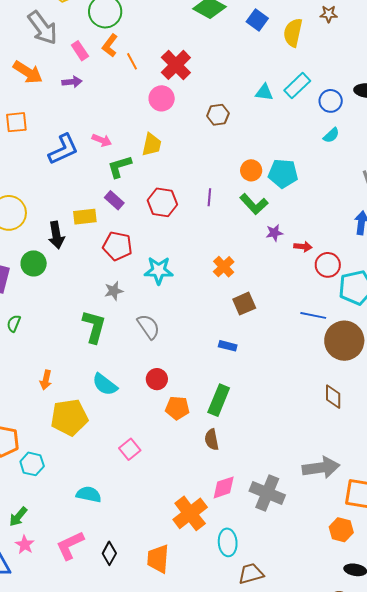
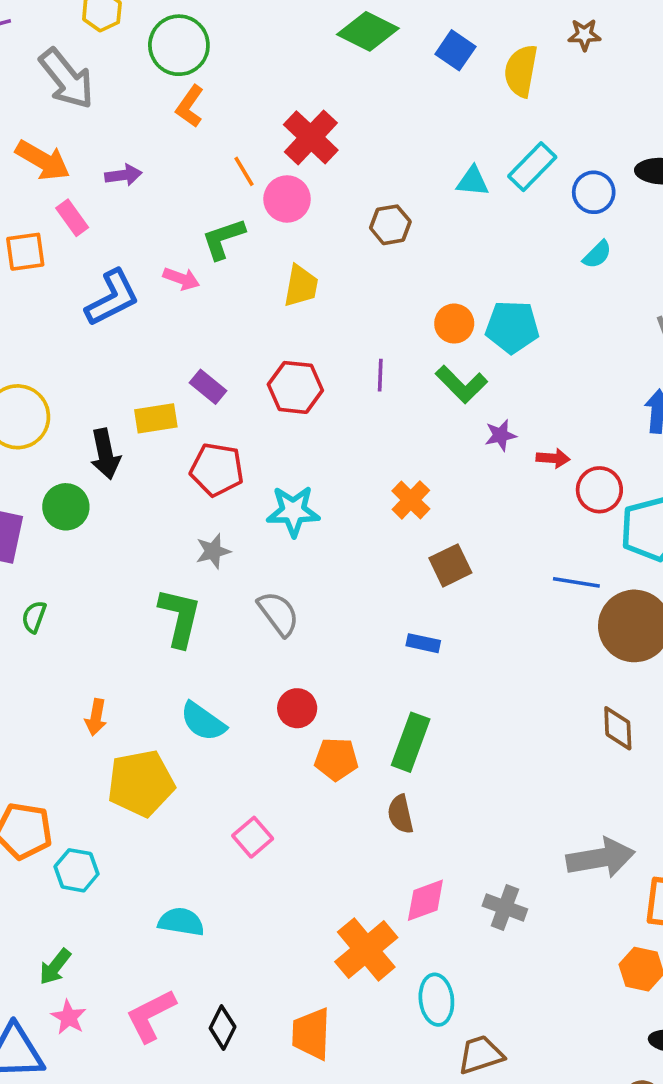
pink rectangle: (80, 51) -> (72, 218), moved
orange line: (132, 61) -> (244, 171), moved
yellow trapezoid: (152, 145) -> (301, 286), moved
green L-shape: (120, 167) -> (223, 239), moved
gray cross: (267, 493) -> (505, 907), size x0.7

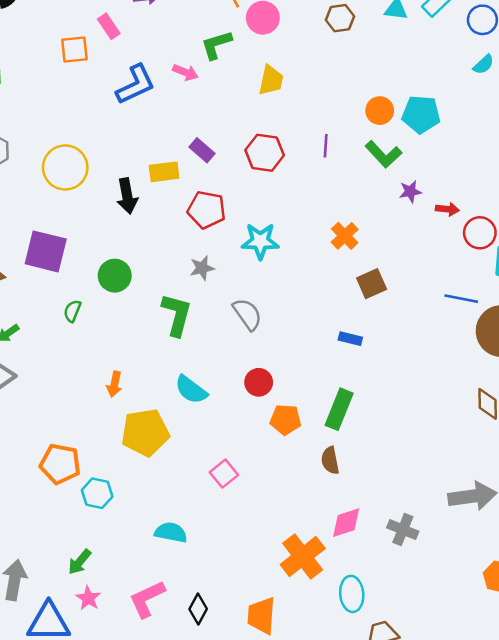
brown hexagon: (390, 225) -> (340, 18), moved
green circle: (66, 507) -> (115, 276), moved

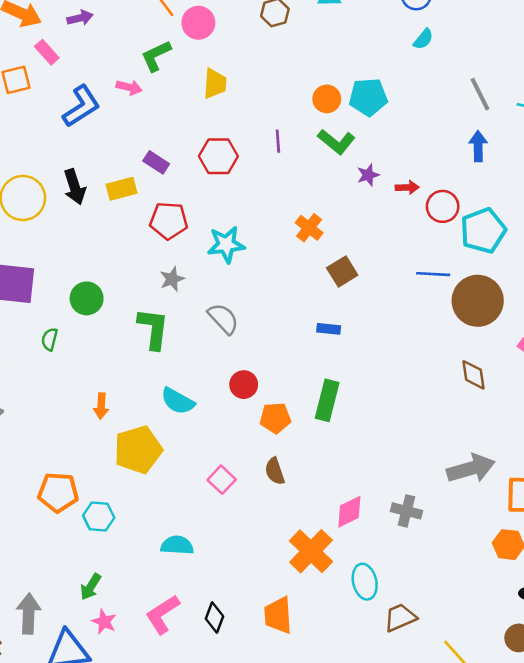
black arrow: (127, 196) -> (75, 187), moved
brown semicircle: (330, 460) -> (275, 471), moved

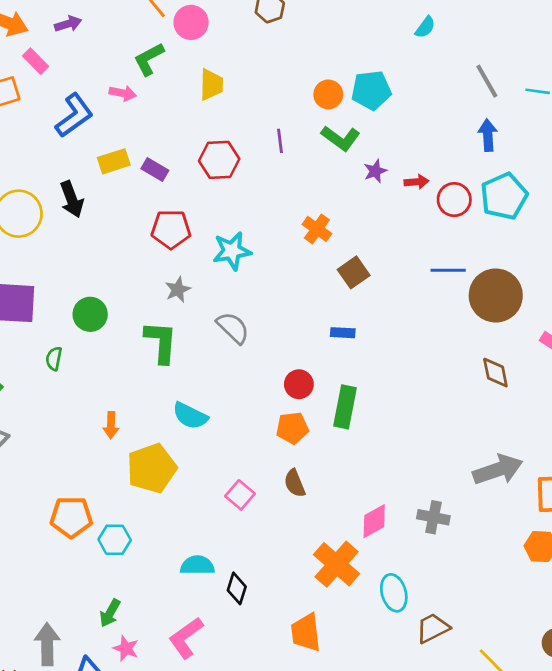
yellow rectangle: (121, 189) -> (114, 161), moved
cyan pentagon: (483, 231) -> (504, 196), moved
red circle: (244, 385) -> (299, 384), moved
black diamond: (214, 618) -> (237, 588), moved

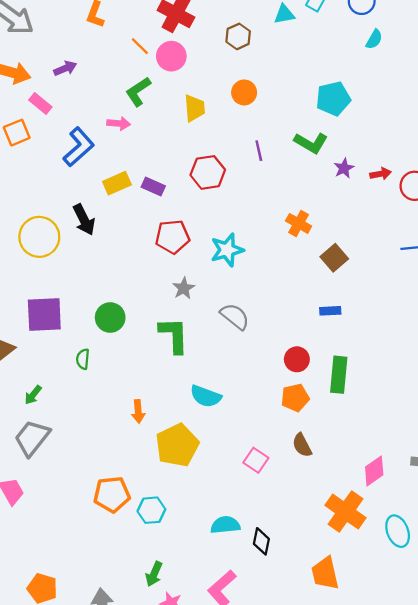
orange circle: (328, 94) -> (244, 92), moved

